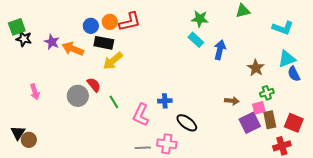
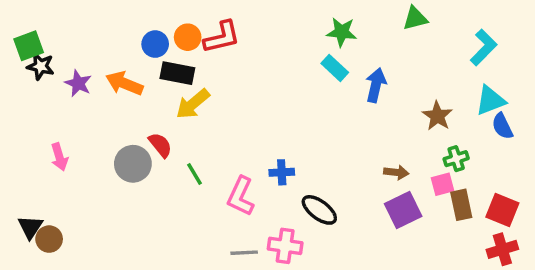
cyan L-shape: (283, 28) -> (484, 47), turned -65
purple star: (52, 42) -> (78, 83), moved
purple square: (250, 123) -> (403, 210), moved
red cross: (282, 146) -> (502, 249), moved

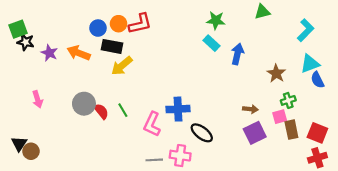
red semicircle: (160, 145) -> (101, 111), moved
blue cross: (282, 172) -> (178, 109), size x1.5

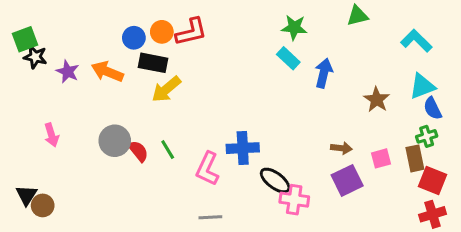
cyan L-shape: (306, 30) -> (416, 41), turned -90
green cross: (288, 100) -> (427, 136), moved
brown rectangle: (291, 130) -> (415, 158), moved
pink cross: (180, 156) -> (294, 200), moved

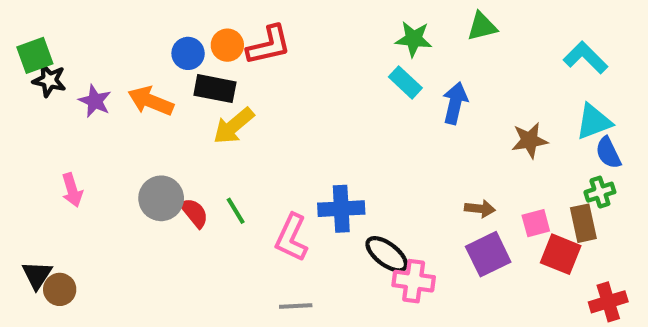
green triangle: (357, 16) -> (482, 27), moved
brown star: (377, 100) -> (530, 140), turned 30
red square: (433, 180) -> (561, 254), moved

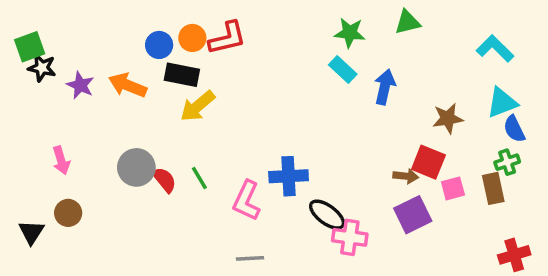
red square: (561, 254) -> (428, 162), moved
brown circle: (60, 289) -> (68, 213), moved

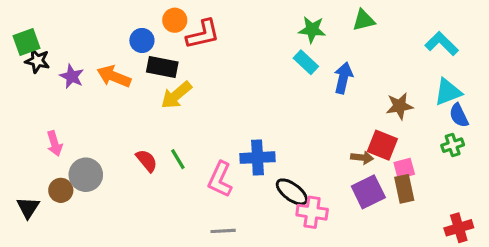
orange circle: (192, 38) -> (175, 20), moved
gray circle: (136, 167) -> (86, 175), moved
brown rectangle: (493, 188) -> (404, 189), moved

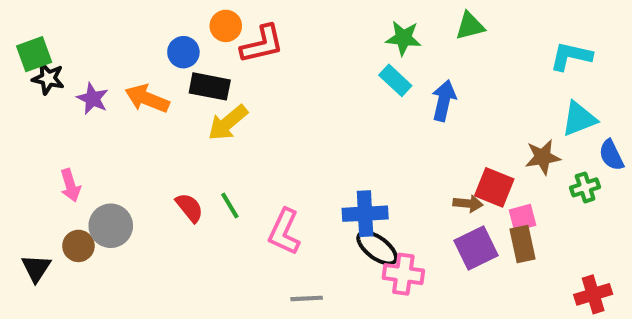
cyan L-shape: (442, 44) -> (571, 56), turned -32
brown star: (400, 106) -> (543, 157), moved
blue semicircle: (459, 115) -> (611, 155), moved
blue cross: (257, 158) -> (365, 214), moved
gray line: (223, 231) -> (307, 298), moved

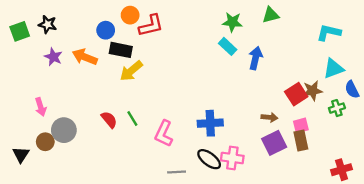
black star: (48, 78) -> (48, 24), moved
red square: (494, 187) -> (296, 94), moved, turned 35
black ellipse: (377, 248) -> (209, 159), moved

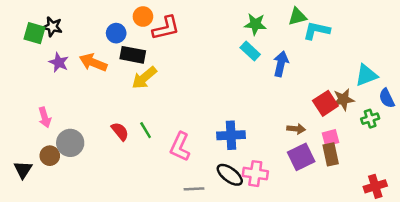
green square: (20, 31) -> (34, 33), moved, turned 36
cyan L-shape: (329, 33) -> (317, 31), moved

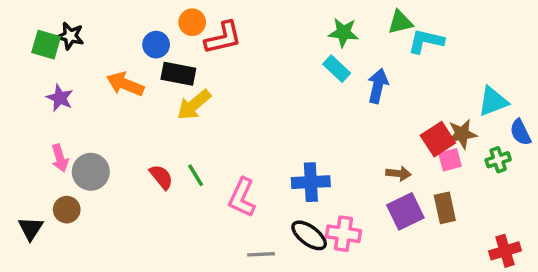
purple star: (59, 62) -> (60, 98), moved
pink square: (331, 138) -> (450, 160), moved
gray circle: (70, 143) -> (91, 172), moved

